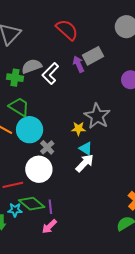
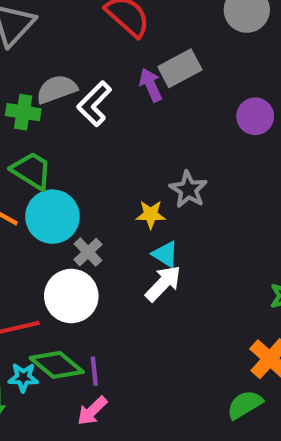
gray star: (97, 116) -> (188, 189), size x0.7

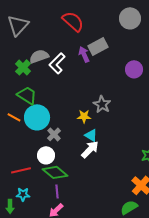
green cross: (23, 112) -> (23, 67), turned 35
white circle: (71, 296) -> (46, 155), size x0.7
green diamond: (57, 365) -> (55, 172), moved

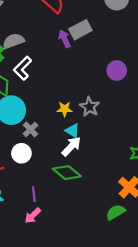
white L-shape: (57, 63) -> (23, 68), moved
purple circle: (134, 69) -> (117, 70), moved
gray star: (102, 104) -> (89, 107), moved
green diamond: (55, 172) -> (67, 173), moved

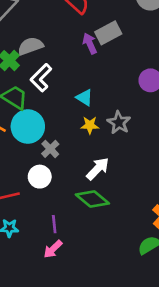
cyan triangle: (72, 131) -> (85, 97), moved

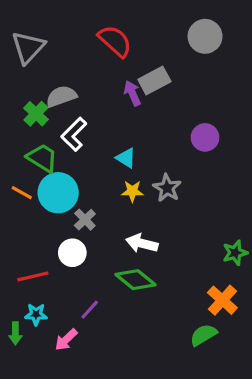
white arrow: (98, 169) -> (142, 243), turned -120
purple line: (54, 224) -> (90, 310), turned 48
pink arrow: (53, 249) -> (66, 340), moved

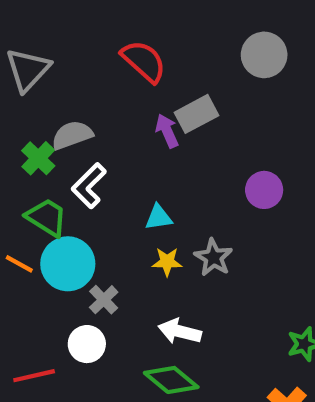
cyan triangle: (126, 158) -> (159, 217), turned -40

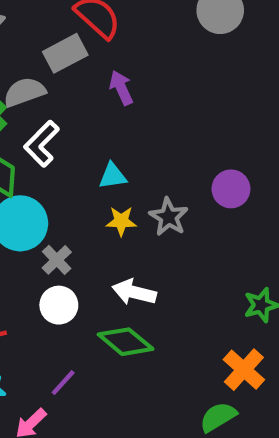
gray rectangle: (197, 114) -> (65, 53), moved
purple circle: (264, 190) -> (231, 189), moved
white circle: (87, 344) -> (59, 305), moved

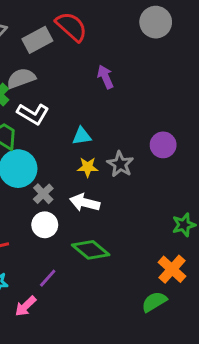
gray rectangle: (65, 53) -> (37, 40), moved
purple arrow: (121, 88) -> (105, 77), moved
white L-shape: (42, 144) -> (33, 114), turned -104
white arrow: (134, 292) -> (85, 203), moved

